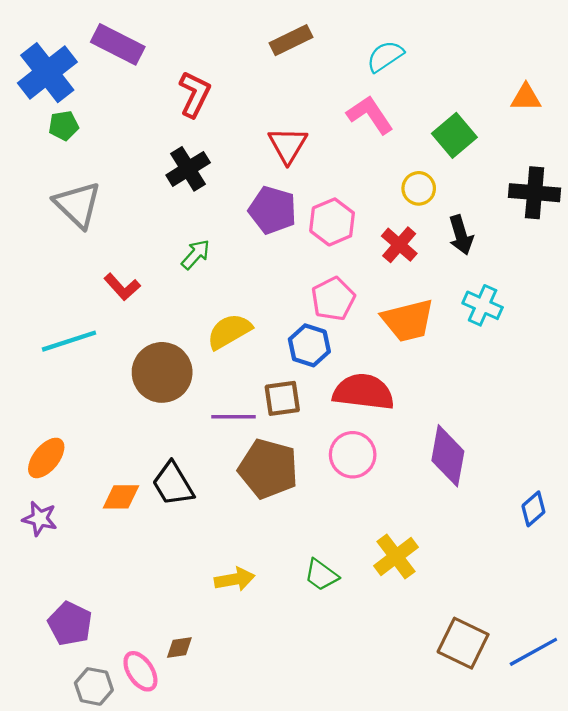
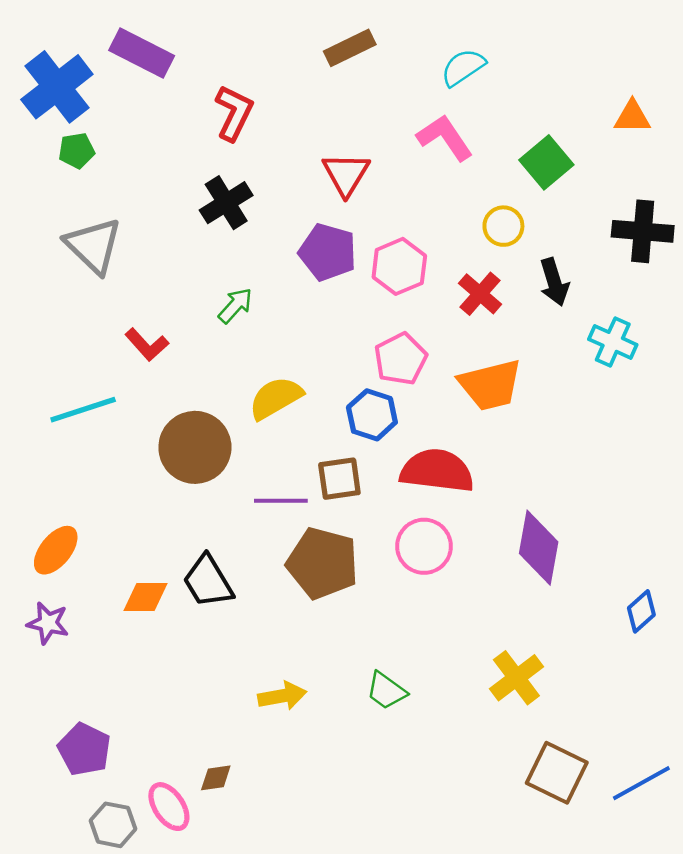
cyan cross: (483, 305) -> (613, 342), moved
yellow cross: (396, 557) -> (516, 678), moved

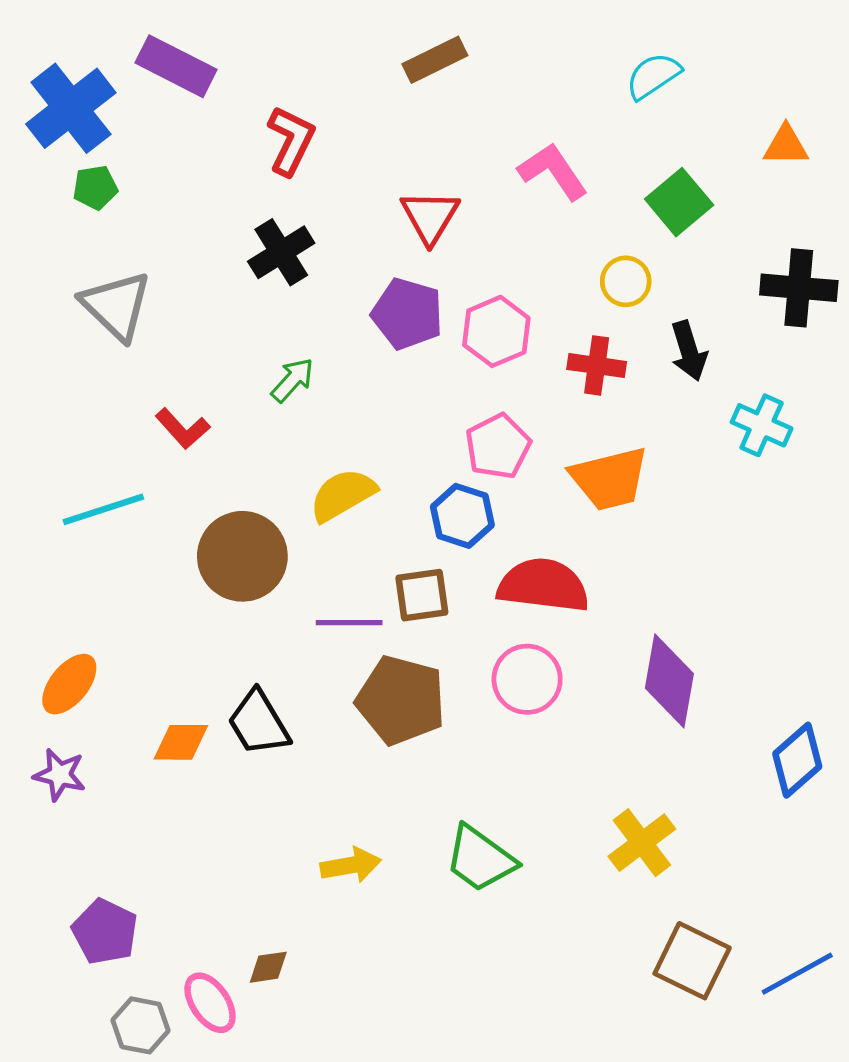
cyan semicircle: (463, 67) -> (653, 76), moved
red cross: (480, 294) -> (597, 365), turned -33
blue diamond: (641, 611) -> (797, 760), size x1.4
green trapezoid: (386, 691) -> (480, 859), size x1.4

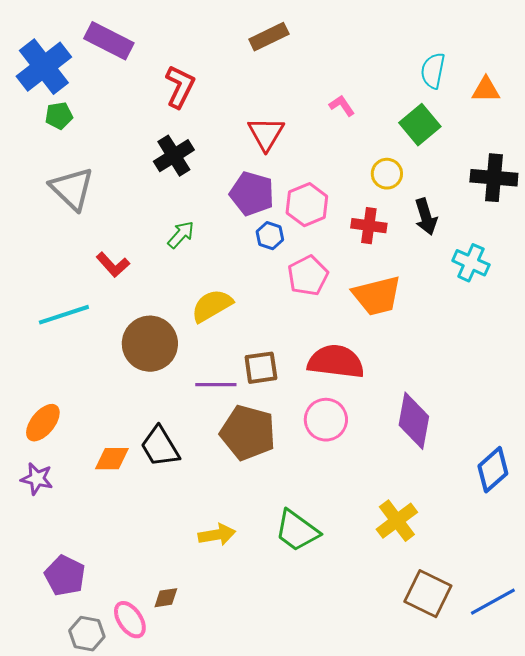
cyan semicircle: (653, 76) -> (433, 71), moved, turned -45
pink L-shape: (553, 171) -> (342, 106), size x0.6
blue hexagon: (462, 516) -> (270, 236), moved, size x0.7

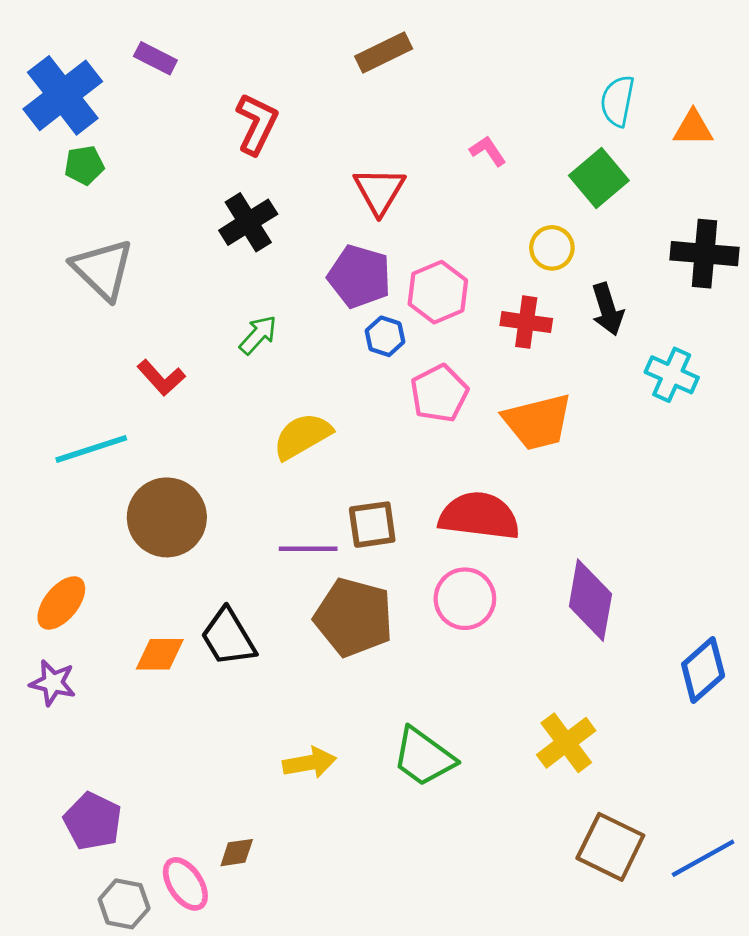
purple rectangle: (109, 41) -> (155, 58), size x0.6
brown circle: (150, 344) -> (167, 517), moved

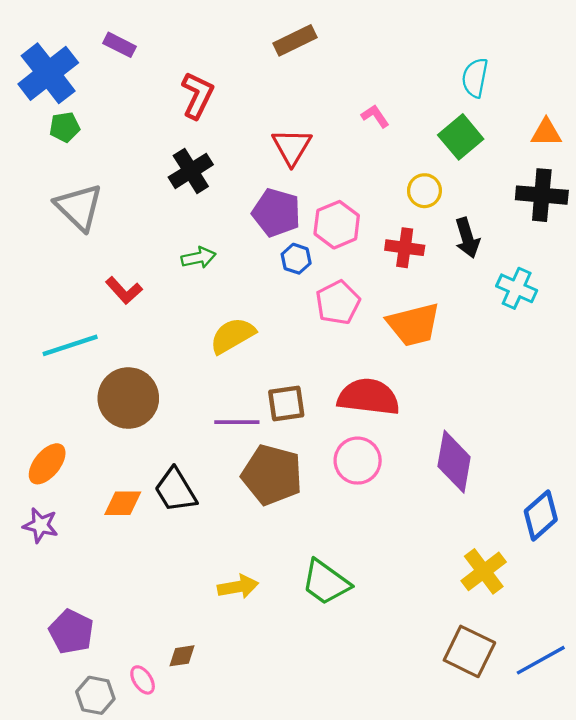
orange triangle: (693, 128) -> (546, 133), moved
green arrow: (258, 335) -> (198, 258), turned 36
yellow cross: (566, 743) -> (484, 571), moved
pink ellipse: (185, 884) -> (143, 680), size x0.7

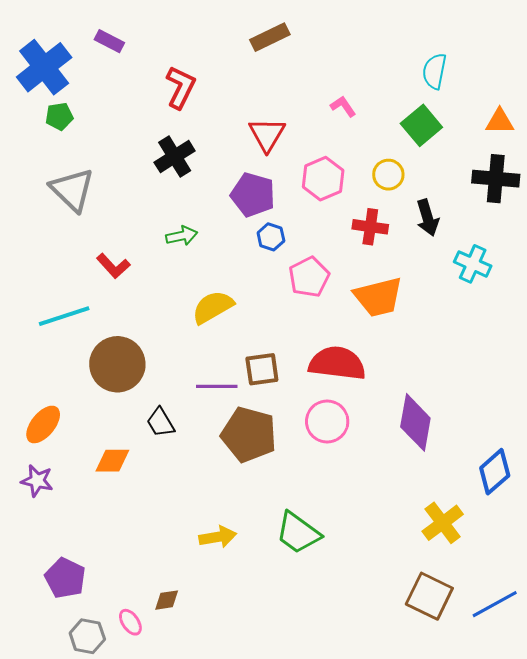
pink hexagon: (337, 225) -> (323, 179), moved
black trapezoid: (175, 490) -> (161, 422), moved, size x0.7

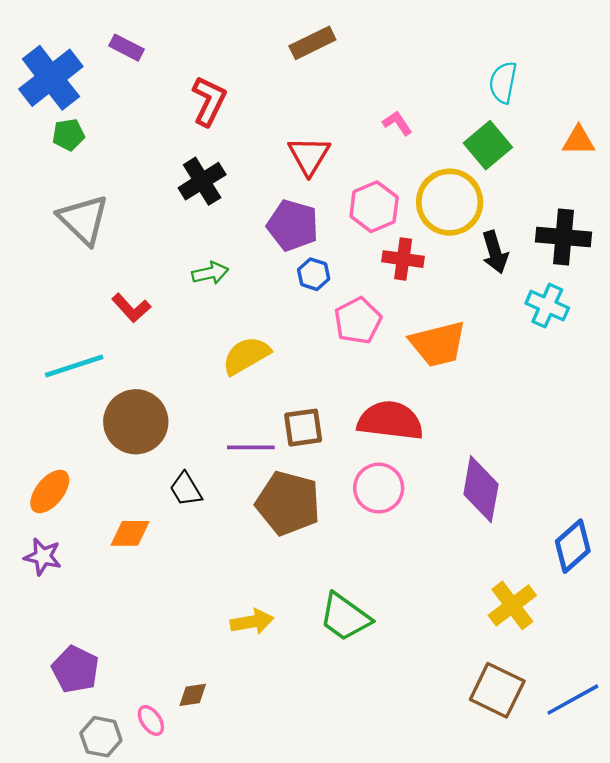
yellow circle: (388, 175) -> (450, 202), size x1.8
black cross: (496, 179) -> (563, 237), moved
red cross: (370, 227) -> (403, 259), moved

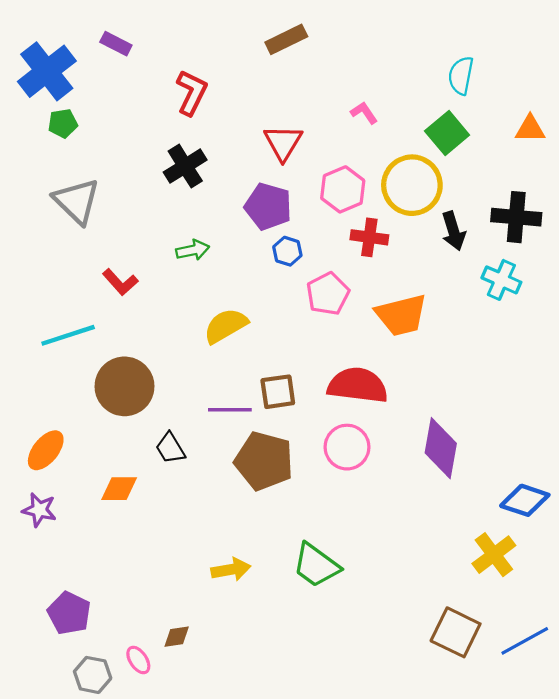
blue diamond: (573, 546) -> (525, 500), turned 60
yellow cross: (512, 605) -> (494, 555), moved

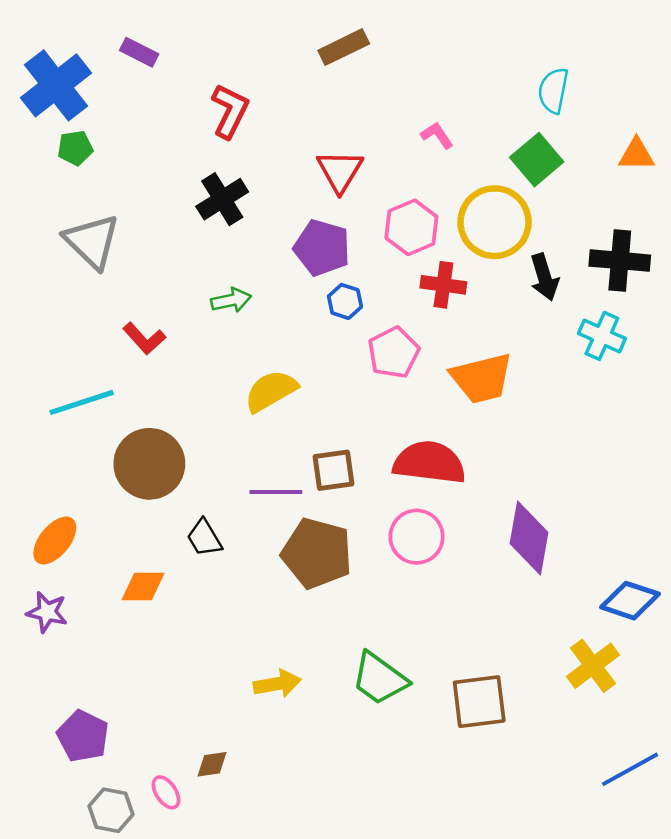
brown square: (456, 632) -> (479, 702), moved, turned -33

